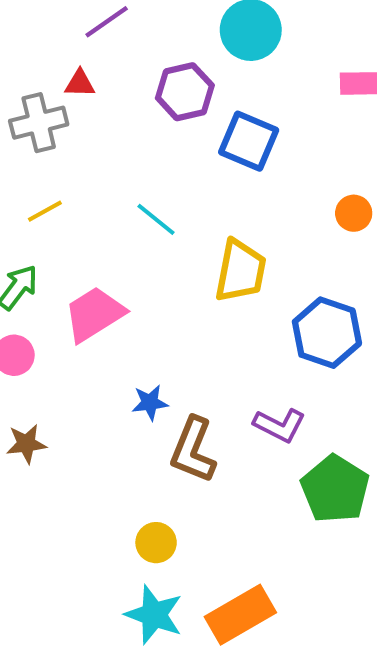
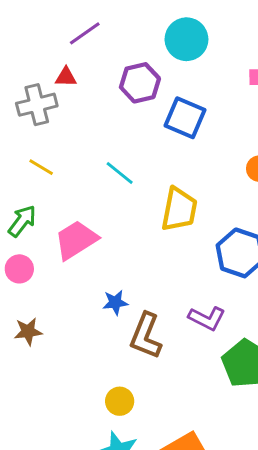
yellow line: (45, 211) -> (41, 167), turned 60

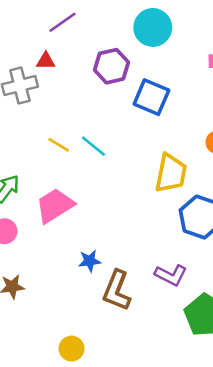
yellow line: (41, 167) -> (59, 145), moved
yellow trapezoid: (179, 209) -> (171, 173), moved
yellow circle: (120, 401) -> (72, 349), moved

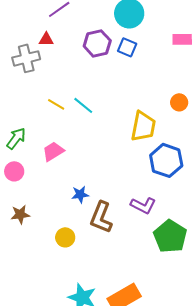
blue square: (151, 97) -> (127, 47), moved, size x0.7
pink trapezoid: (55, 205) -> (53, 151), size x0.7
yellow circle: (72, 349) -> (65, 237), moved

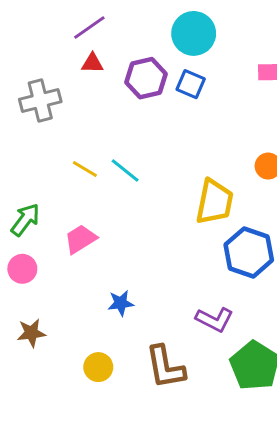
red triangle: (46, 39) -> (92, 63), moved
brown L-shape: (101, 217) -> (165, 367), moved, turned -32

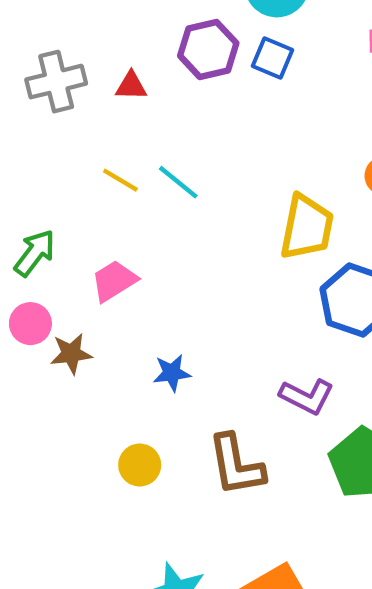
red triangle: (92, 63) -> (131, 86), moved
brown star: (31, 333) -> (71, 354), moved

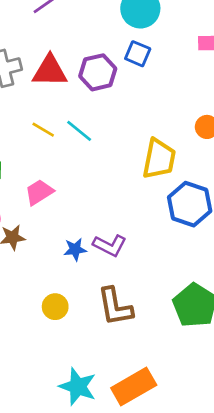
purple hexagon: (208, 49) -> (98, 72), moved
red triangle: (131, 86) -> (50, 71), size x1.8
purple L-shape: (307, 396) -> (110, 245), moved

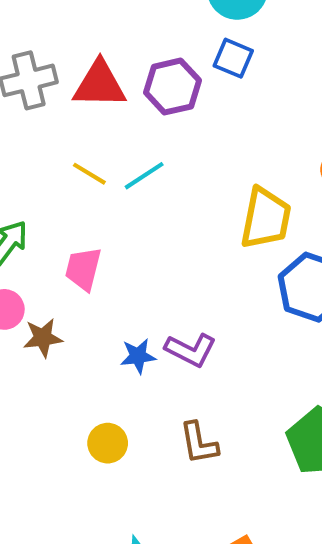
cyan line: (79, 131) -> (144, 176), turned -72
pink trapezoid: (39, 192) -> (83, 269), turned -44
brown L-shape: (115, 307) -> (199, 443), size x0.7

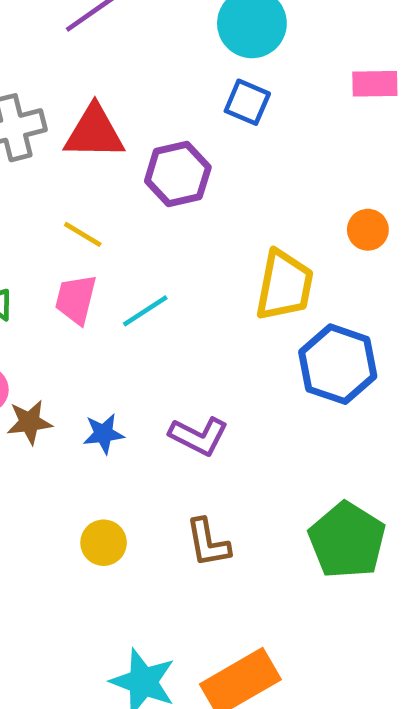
purple hexagon: (172, 87) -> (178, 174), moved
cyan line: (144, 176) -> (145, 311), moved
pink trapezoid: (83, 269) -> (76, 299), moved
blue star: (138, 356) -> (104, 434), moved

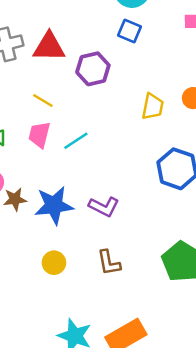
yellow trapezoid: (284, 285) -> (153, 107), moved, size x0.7
blue star: (104, 434) -> (54, 205), size x1.8

